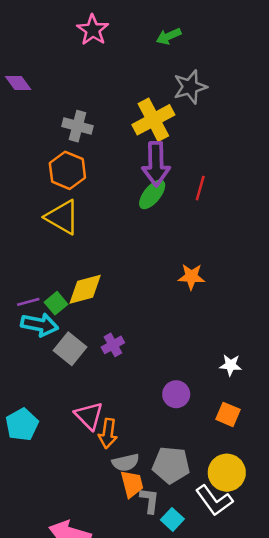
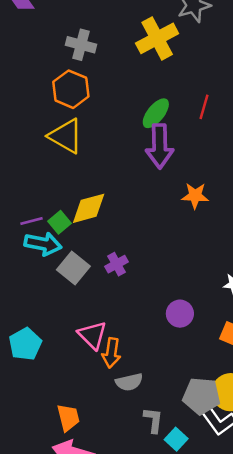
purple arrow: (156, 164) -> (160, 146), moved
gray pentagon: (171, 465) -> (201, 396), moved
orange trapezoid: (132, 484) -> (68, 418), moved

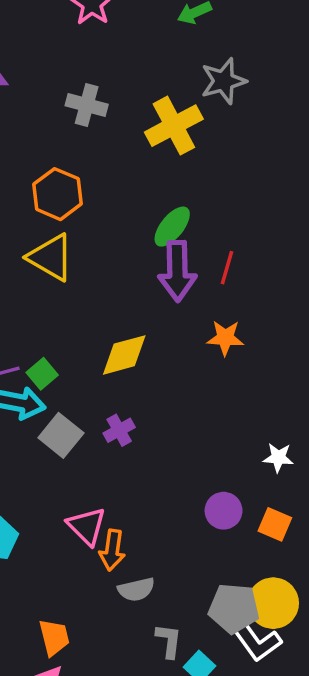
gray cross: (81, 45) -> (87, 105), moved
red line: (204, 107) -> (227, 268), moved
yellow diamond: (89, 208) -> (124, 355), moved
purple circle: (180, 314) -> (224, 511), moved

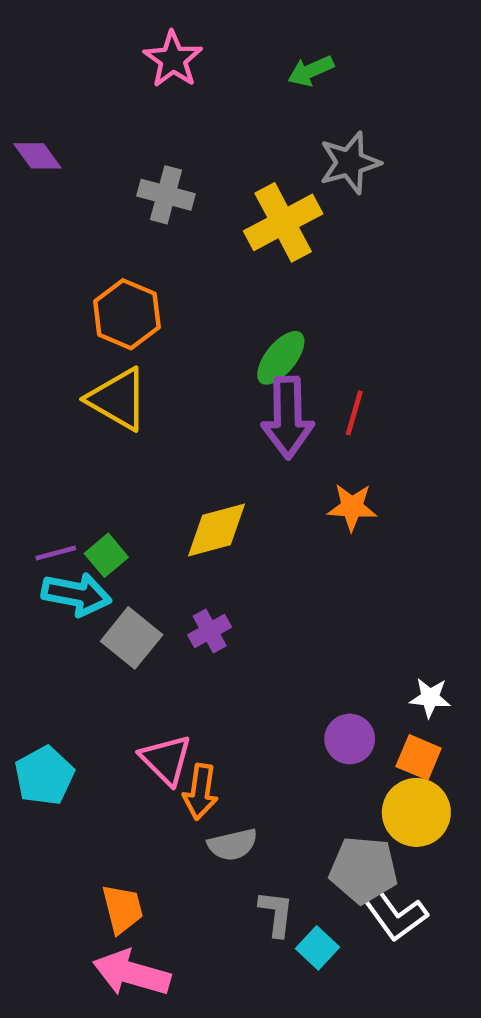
white star: (278, 458) -> (430, 698), moved
yellow circle: (273, 603) -> (416, 812), moved

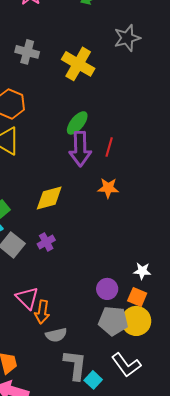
gray star: (350, 163) -> (127, 38), moved
yellow cross: (283, 222) -> (78, 64), turned -32
gray pentagon: (363, 870) -> (113, 321), moved
gray L-shape: (276, 913) -> (75, 365), size x1.5

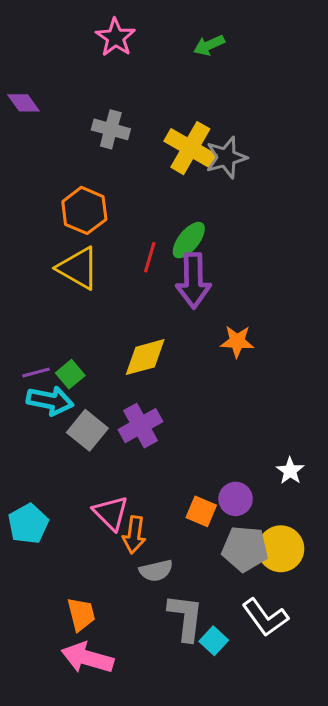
gray star: (127, 38) -> (226, 157), moved
red line: (109, 147) -> (150, 257), moved
purple cross: (46, 242) -> (140, 426), size x1.5
white star: (142, 271) -> (290, 471), turned 30
orange square: (137, 297) -> (201, 511), moved

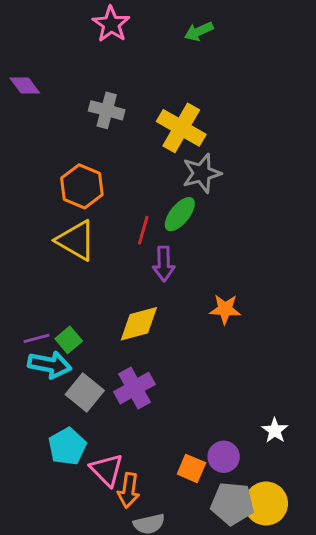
gray star: (226, 157) -> (202, 173), moved
purple arrow: (193, 281) -> (164, 264), moved, size x0.7
cyan pentagon: (28, 524) -> (67, 447), moved

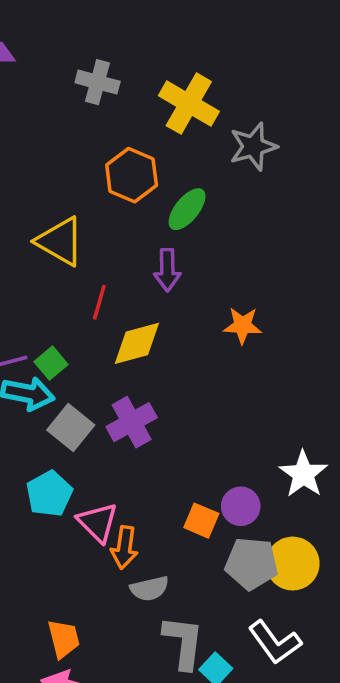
gray star: (202, 173) -> (253, 147), moved
orange hexagon: (82, 186) -> (132, 175), moved
red line: (143, 230) -> (99, 302), moved
white star: (275, 430) -> (303, 474), size x1.5

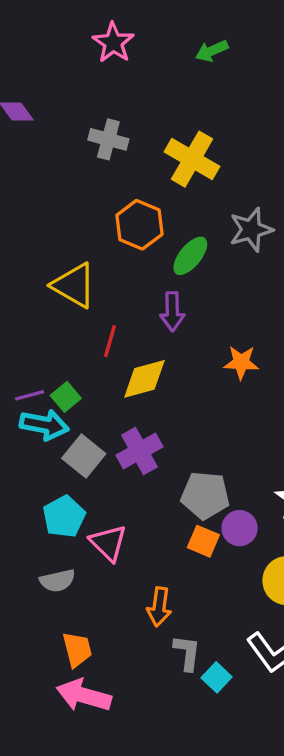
gray star: (253, 147) -> (251, 230), moved
orange arrow: (124, 547) -> (159, 607), moved
gray pentagon: (251, 564) -> (205, 495), moved
gray semicircle: (149, 589) -> (57, 581), moved
gray L-shape: (183, 642) -> (187, 653), size x0.7

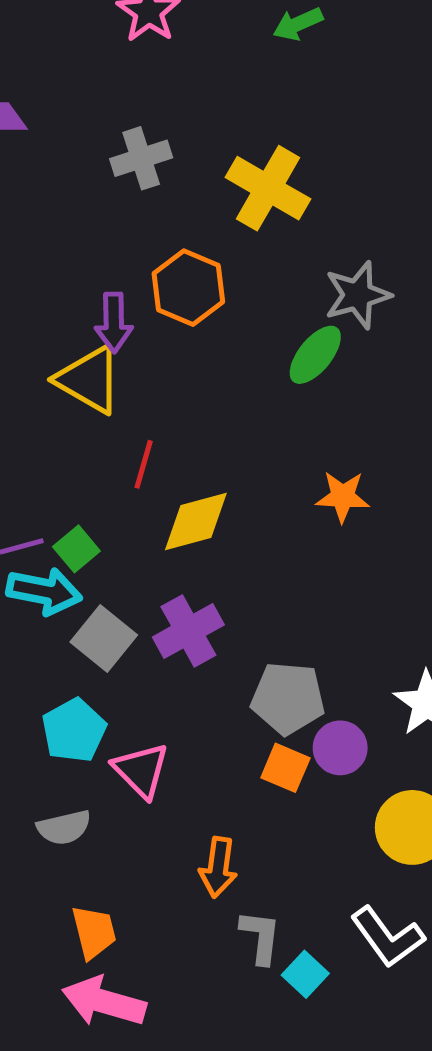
gray cross: (108, 139) -> (141, 158), turned -33
green ellipse: (190, 256) -> (315, 355), moved
purple arrow: (172, 312) -> (114, 322), moved

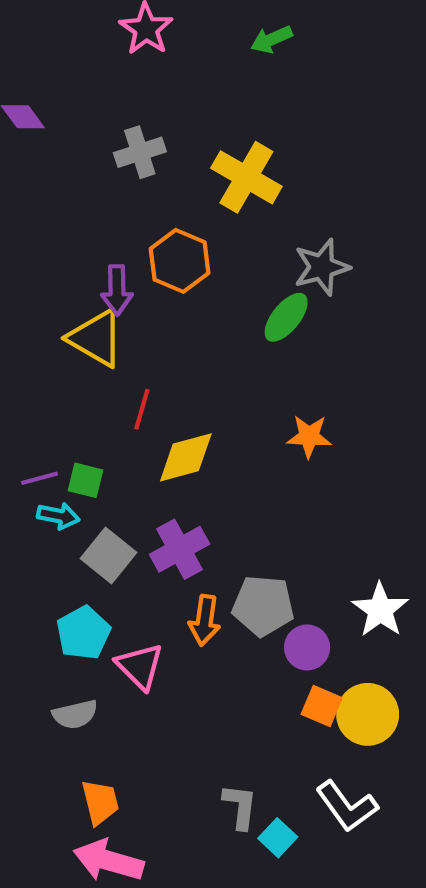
green square: (76, 549) -> (86, 480), turned -36
cyan arrow: (44, 591) -> (58, 516), size x0.7
orange square: (285, 768) -> (322, 706), moved
orange arrow: (218, 867) -> (205, 620), moved

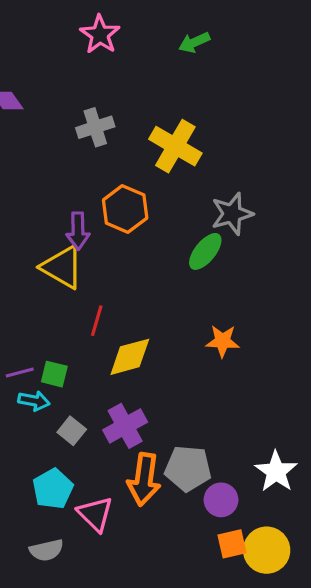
gray square: (108, 556) -> (72, 431), size x0.7
orange arrow: (205, 620) -> (144, 479), size x1.4
orange square: (322, 706) -> (232, 544), turned -36

